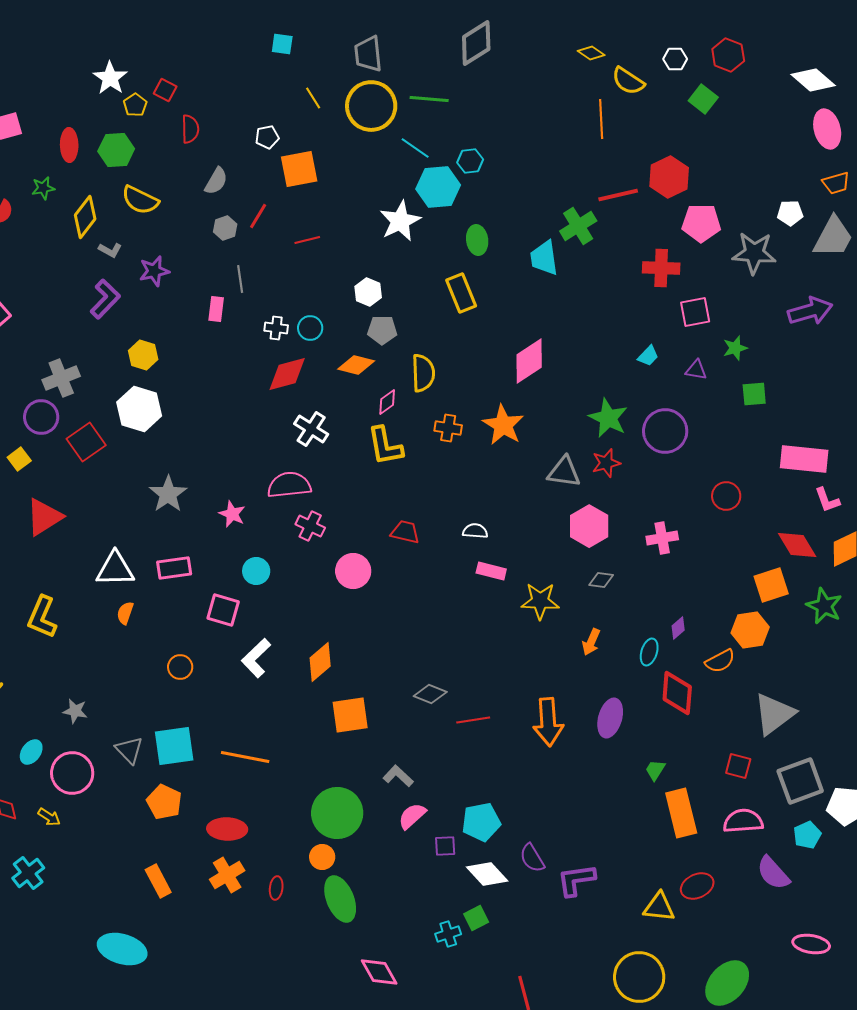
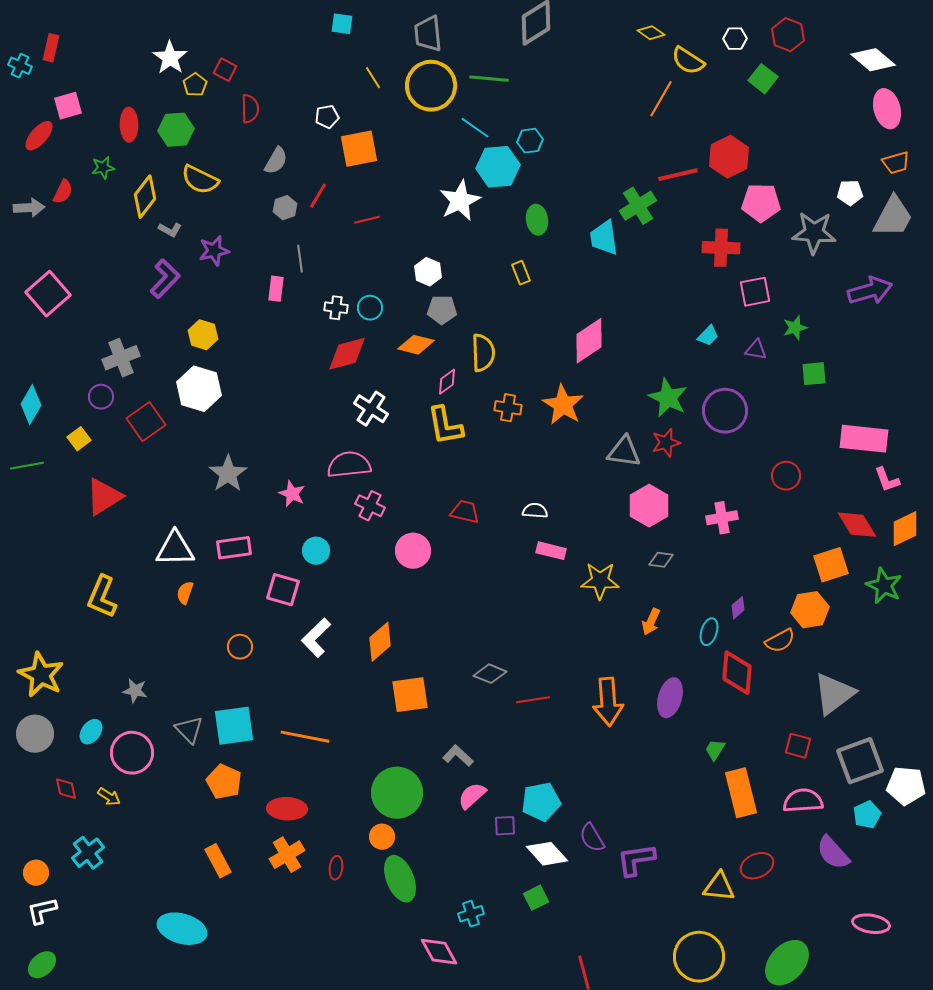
orange line: (601, 119) -> (661, 99), turned 33
yellow rectangle: (461, 293) -> (521, 273), size x0.6
purple circle: (41, 417) -> (101, 397), size x0.7
cyan cross: (448, 934) -> (471, 914), moved

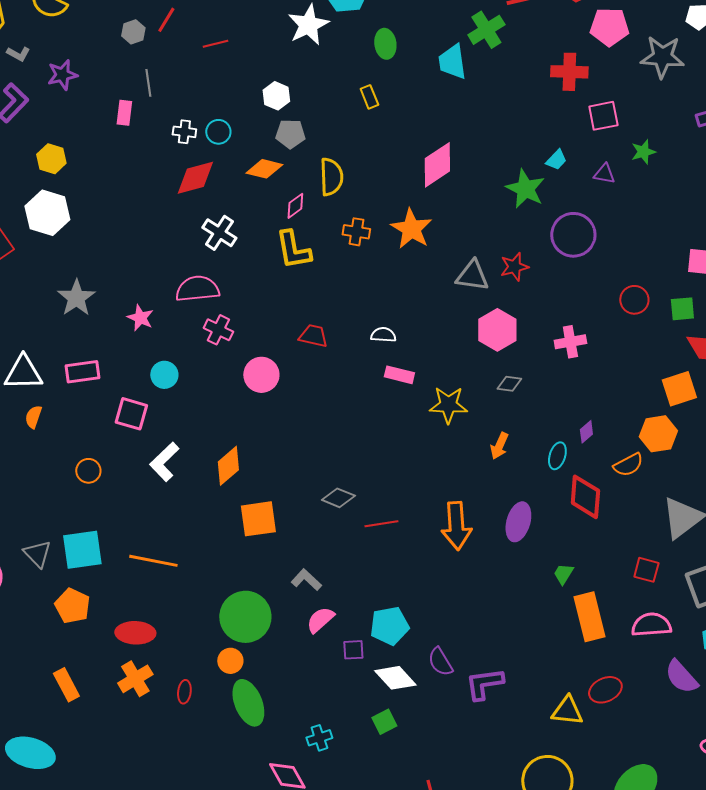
green square: (814, 374) -> (682, 309), moved
green star: (668, 398) -> (525, 189), moved

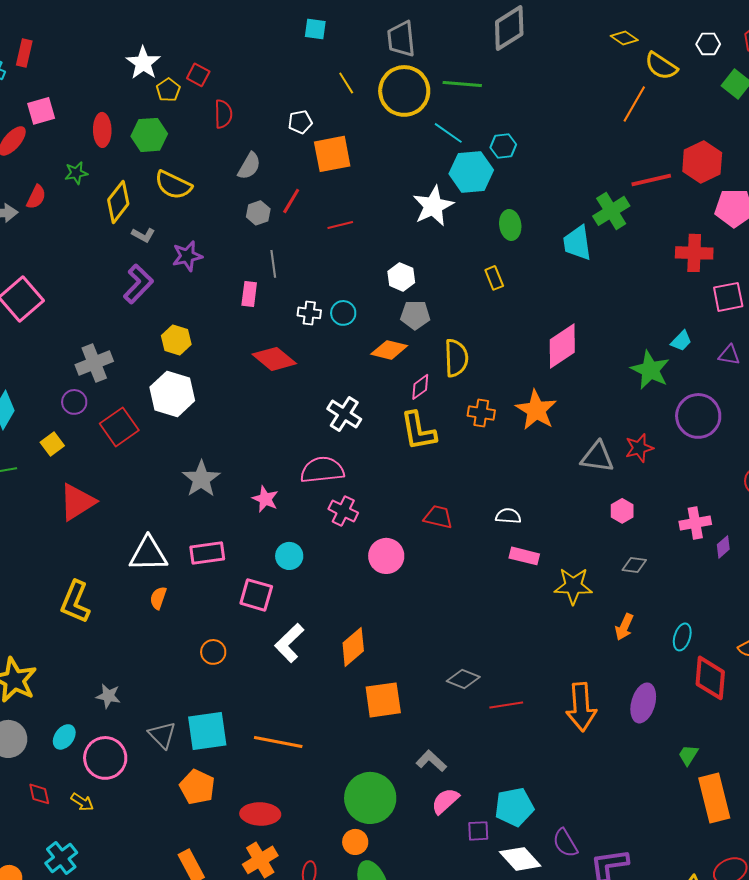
red diamond: (195, 178) -> (274, 359), moved, turned 54
pink hexagon: (497, 330) -> (622, 511), size x0.6
purple diamond: (586, 432) -> (723, 547), moved

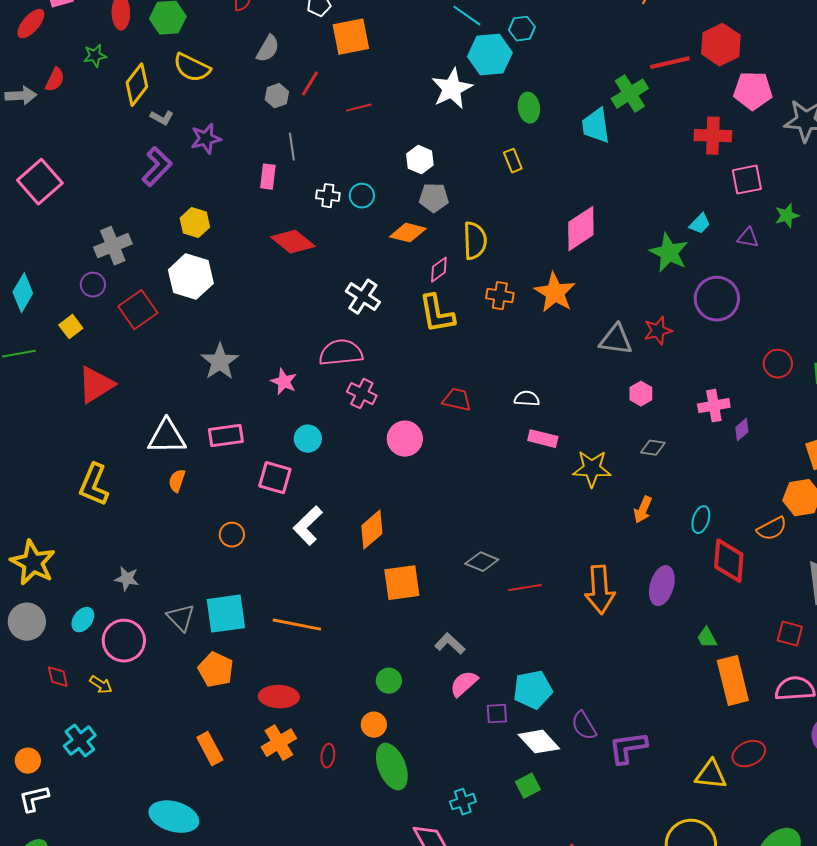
green trapezoid: (688, 755) -> (707, 638), turned -60
green circle: (370, 798) -> (389, 681), size x0.5

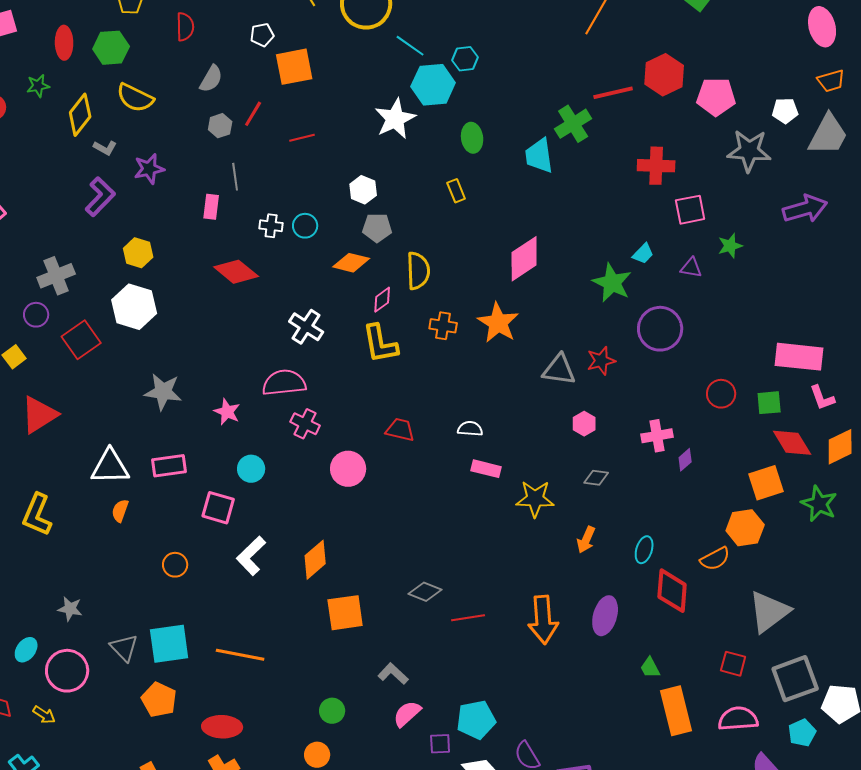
pink pentagon: (753, 91) -> (716, 97), moved
gray star: (220, 362) -> (163, 392), turned -30

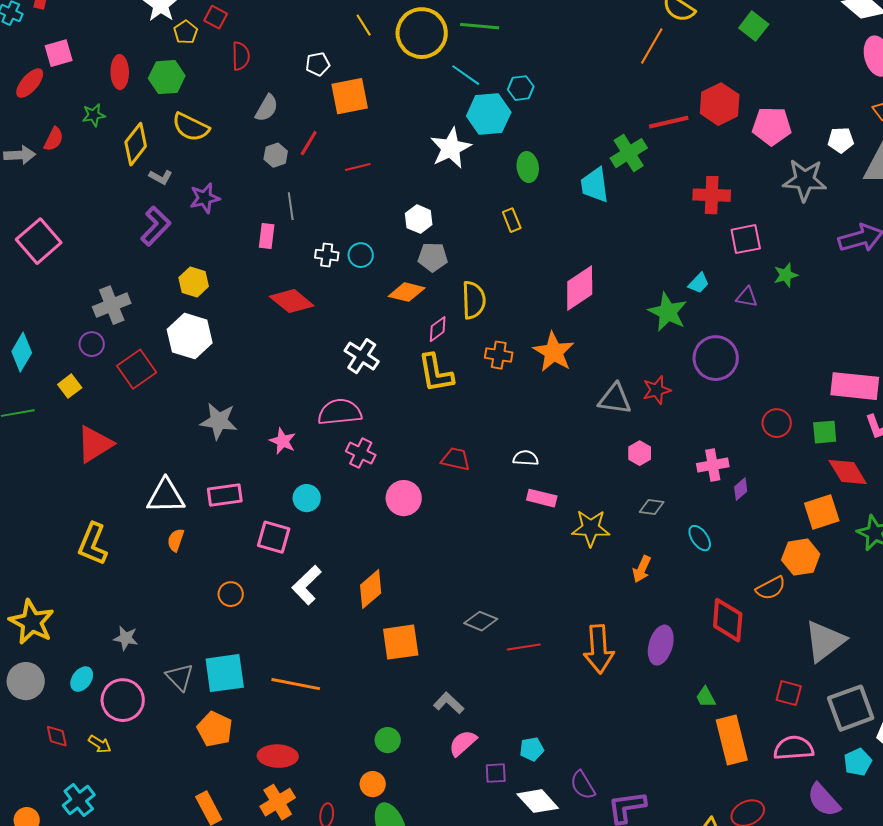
cyan ellipse: (644, 550) -> (700, 538), moved, turned -52
cyan pentagon: (476, 720) -> (532, 749), size x0.6

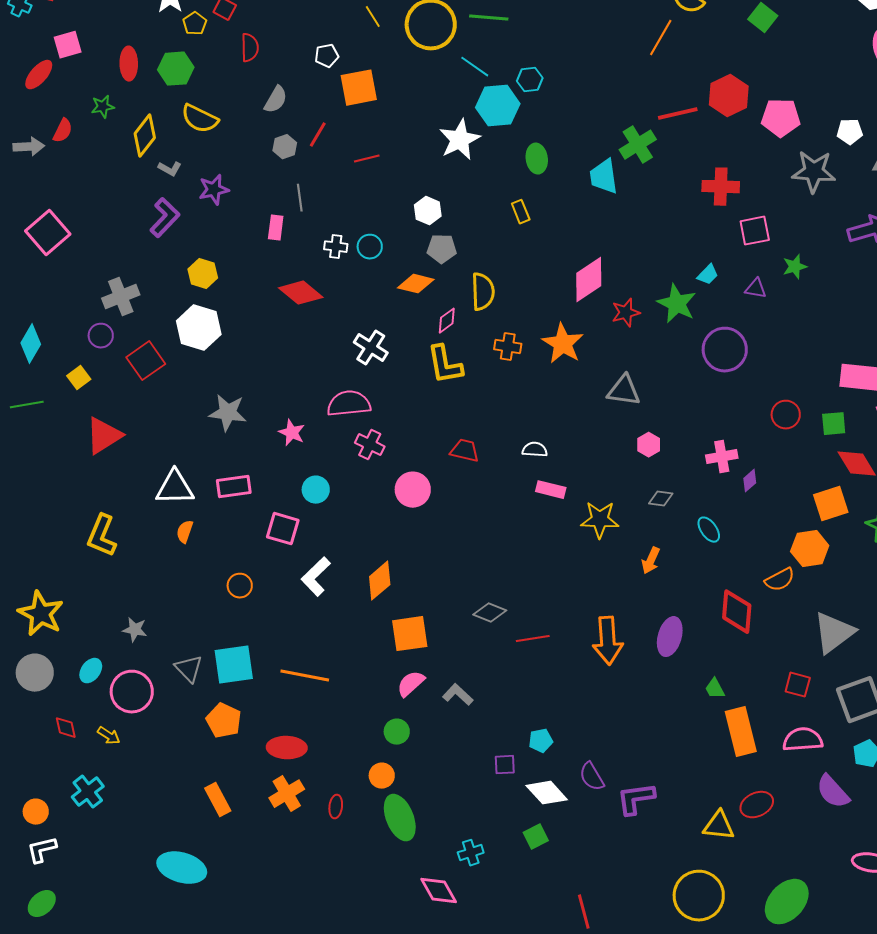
red star: (657, 390) -> (626, 313), moved
pink semicircle: (463, 743) -> (411, 684), moved

